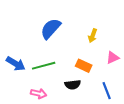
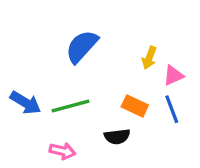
pink triangle: (113, 58) -> (173, 75), moved
blue line: (107, 91) -> (172, 109), moved

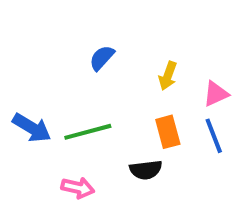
blue semicircle: (82, 46) -> (102, 58), size x0.6
yellow arrow: (149, 58) -> (168, 76), moved
orange rectangle: (135, 106) -> (168, 132), turned 50

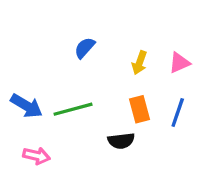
pink triangle: (216, 94) -> (179, 63), moved
blue line: (214, 136) -> (178, 113), turned 40
pink arrow: (78, 188) -> (36, 156), moved

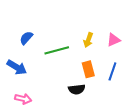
blue semicircle: (85, 48) -> (26, 38), moved
green line: (73, 109) -> (57, 50), moved

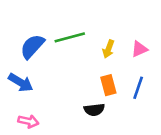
blue semicircle: (26, 38) -> (32, 46), size x1.5
green line: (57, 50) -> (70, 37), moved

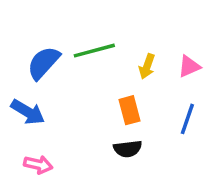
orange rectangle: (108, 85) -> (129, 110), moved

